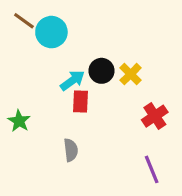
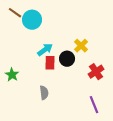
black circle: (102, 71) -> (67, 59), moved

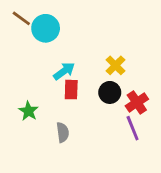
black circle: (67, 59) -> (110, 92), moved
green star: (12, 75) -> (28, 111), moved
purple line: (94, 105) -> (133, 128), moved

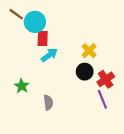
red rectangle: (71, 90) -> (43, 38), moved

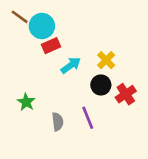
red rectangle: (43, 38) -> (51, 46), turned 64
cyan arrow: (49, 55) -> (71, 65), moved
purple line: (102, 99) -> (88, 118), moved

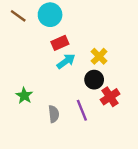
cyan circle: (42, 26) -> (50, 15), moved
red rectangle: (51, 46) -> (60, 43), moved
red cross: (126, 94) -> (110, 97), moved

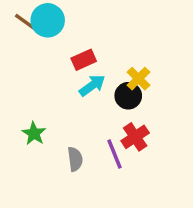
cyan circle: (50, 15) -> (48, 20), moved
black circle: (94, 80) -> (128, 96), moved
red cross: (110, 97) -> (135, 137), moved

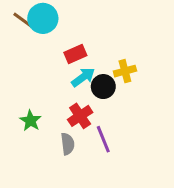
yellow cross: (138, 79) -> (125, 71), turned 30
black circle: (128, 96) -> (103, 87), moved
red cross: (135, 137) -> (80, 116), moved

